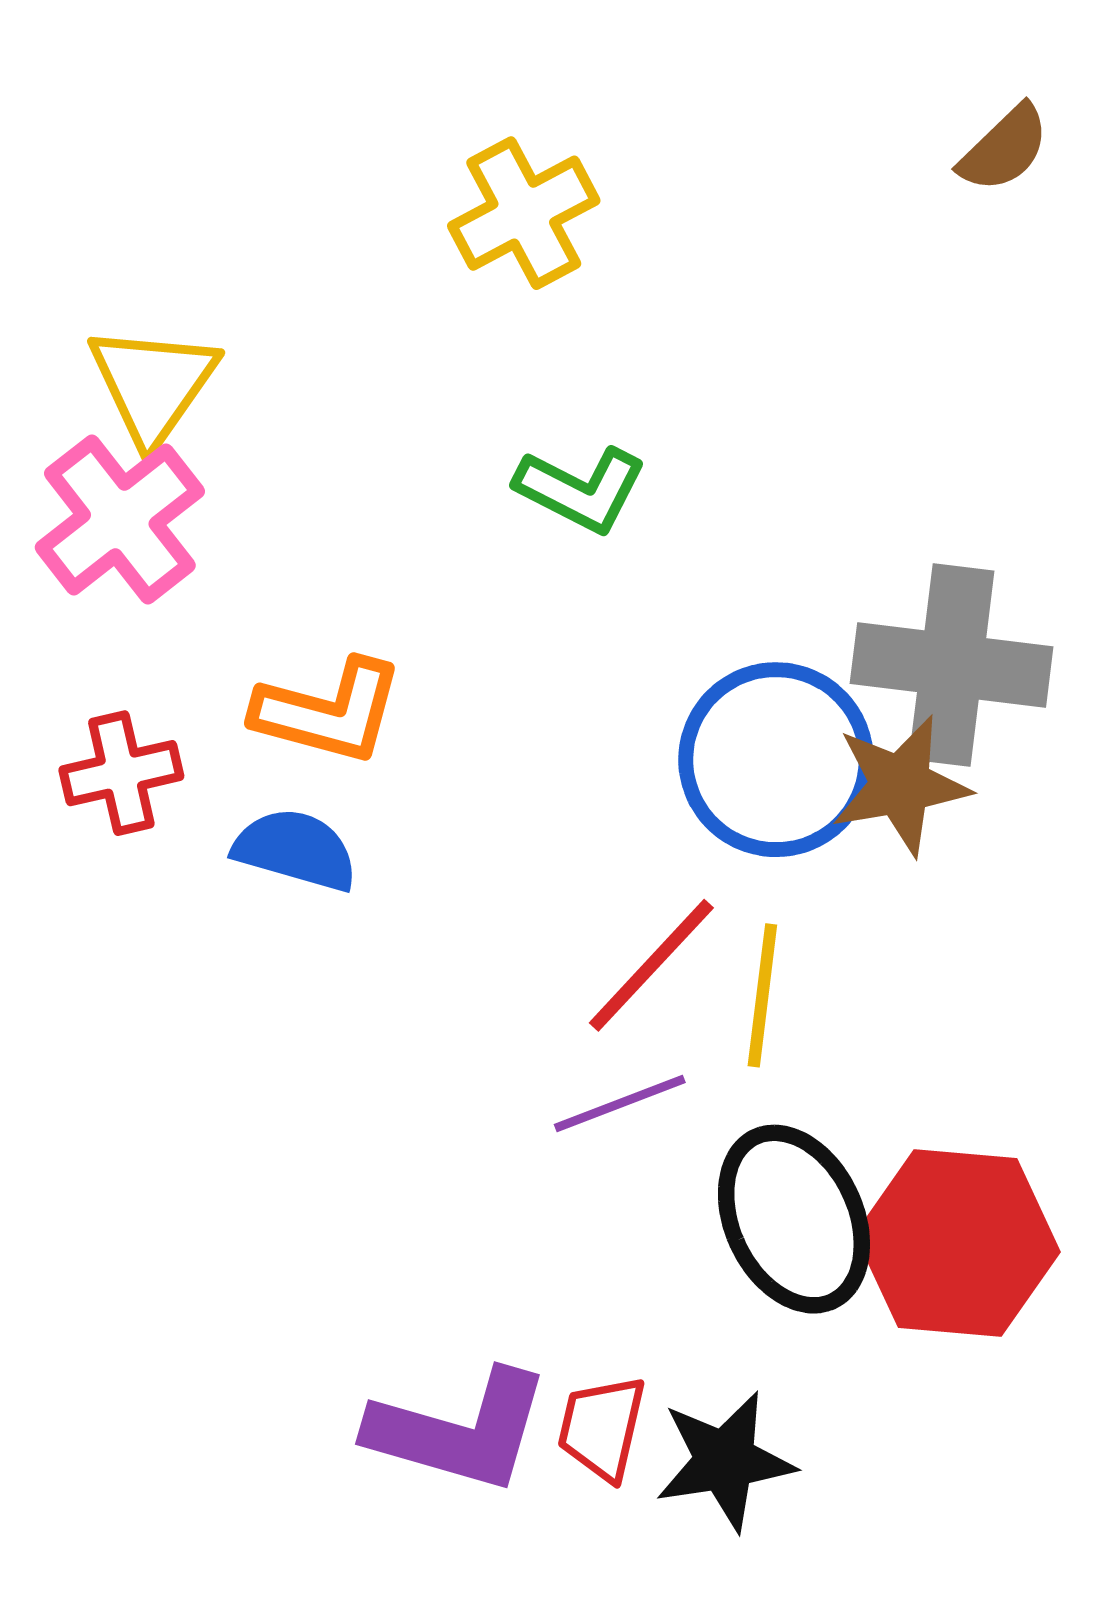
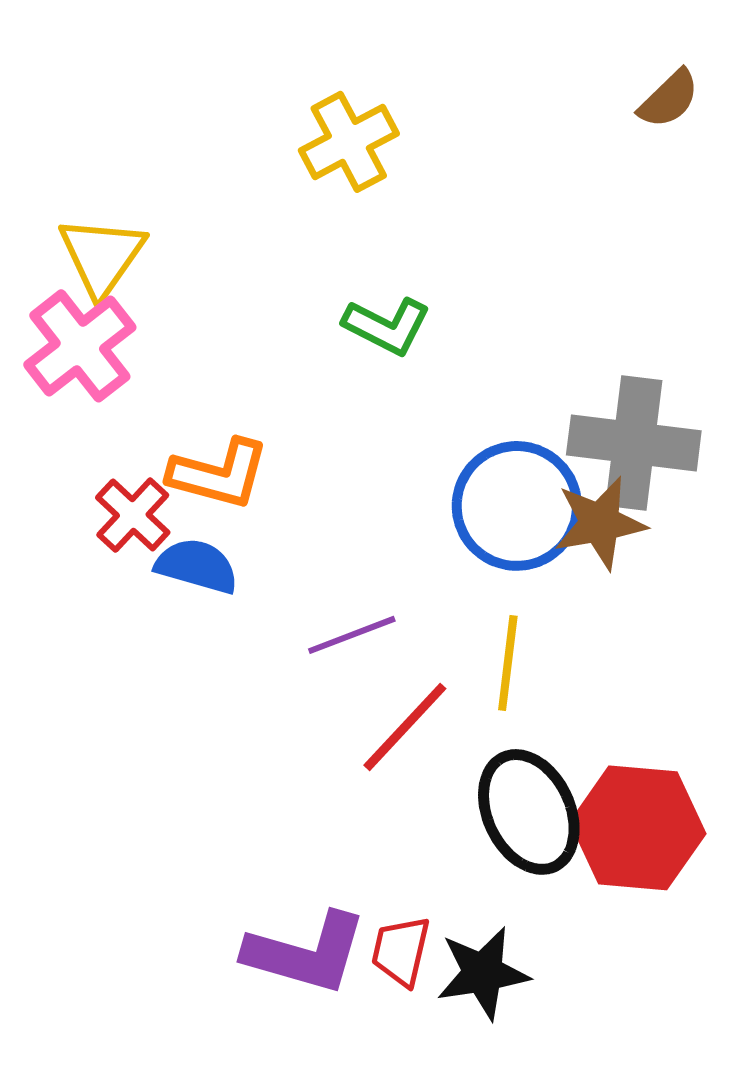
red cross: (121, 773) -> (133, 515), moved, turned -34
red line: (651, 965) -> (405, 727), moved
purple line: (620, 1103) -> (352, 635), moved

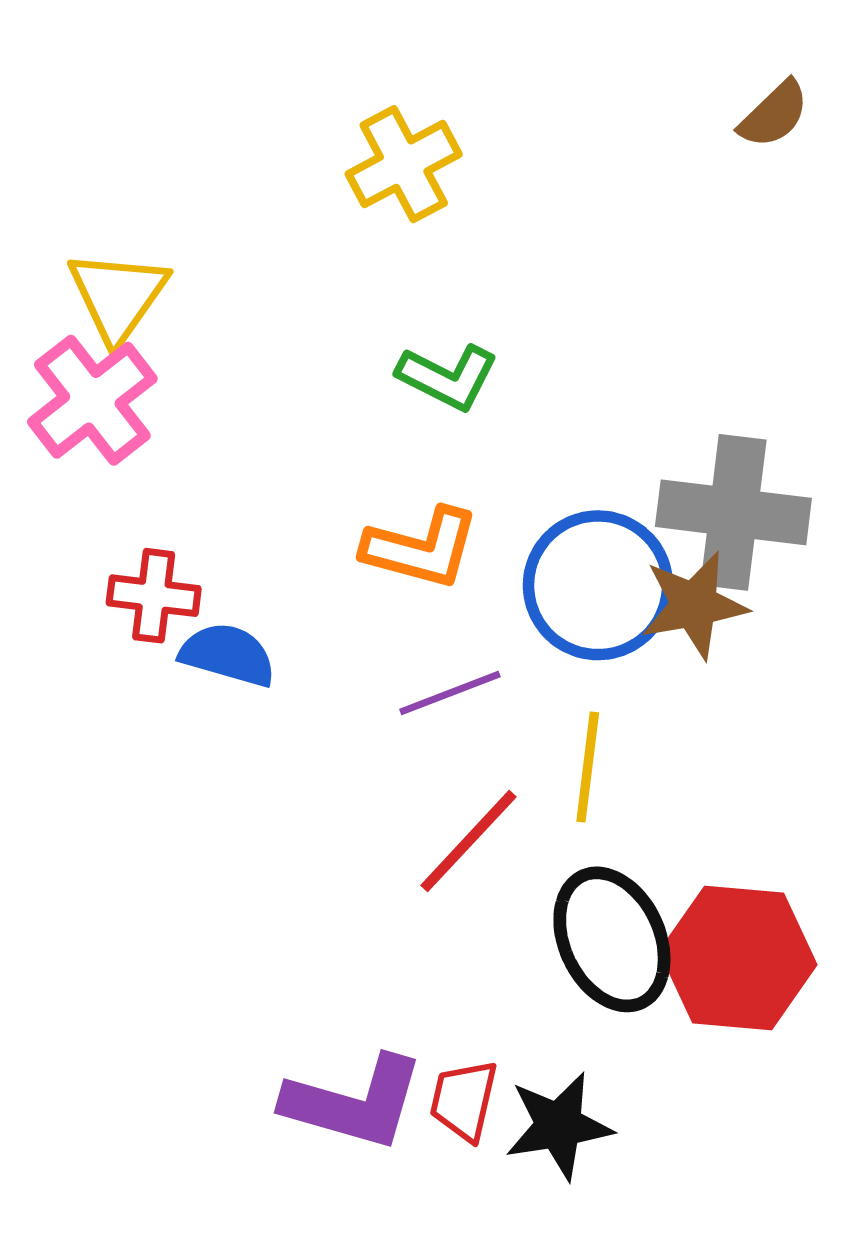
orange L-shape: (219, 474) -> (421, 548), moved
red cross: (133, 515) -> (154, 596), turned -36
purple line: (352, 635) -> (450, 693), moved

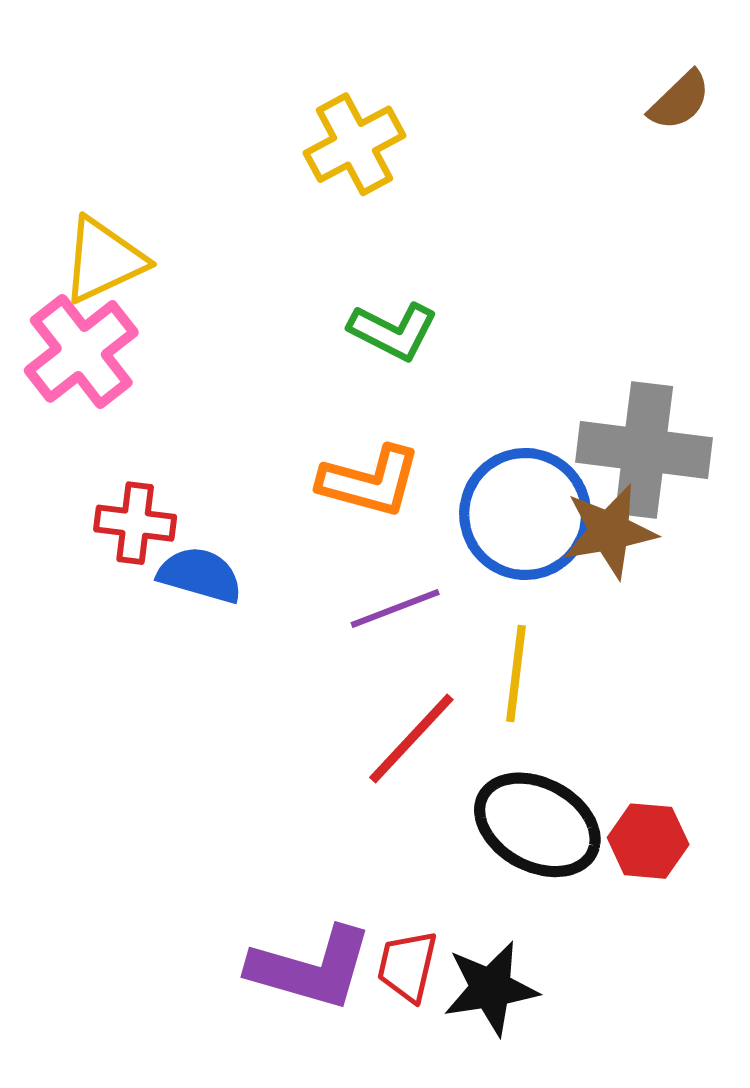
yellow triangle: (118, 296) -> (104, 260), turned 30
black ellipse: (612, 939) -> (537, 825), turned -37
red hexagon: (738, 958) -> (648, 841), size x0.6

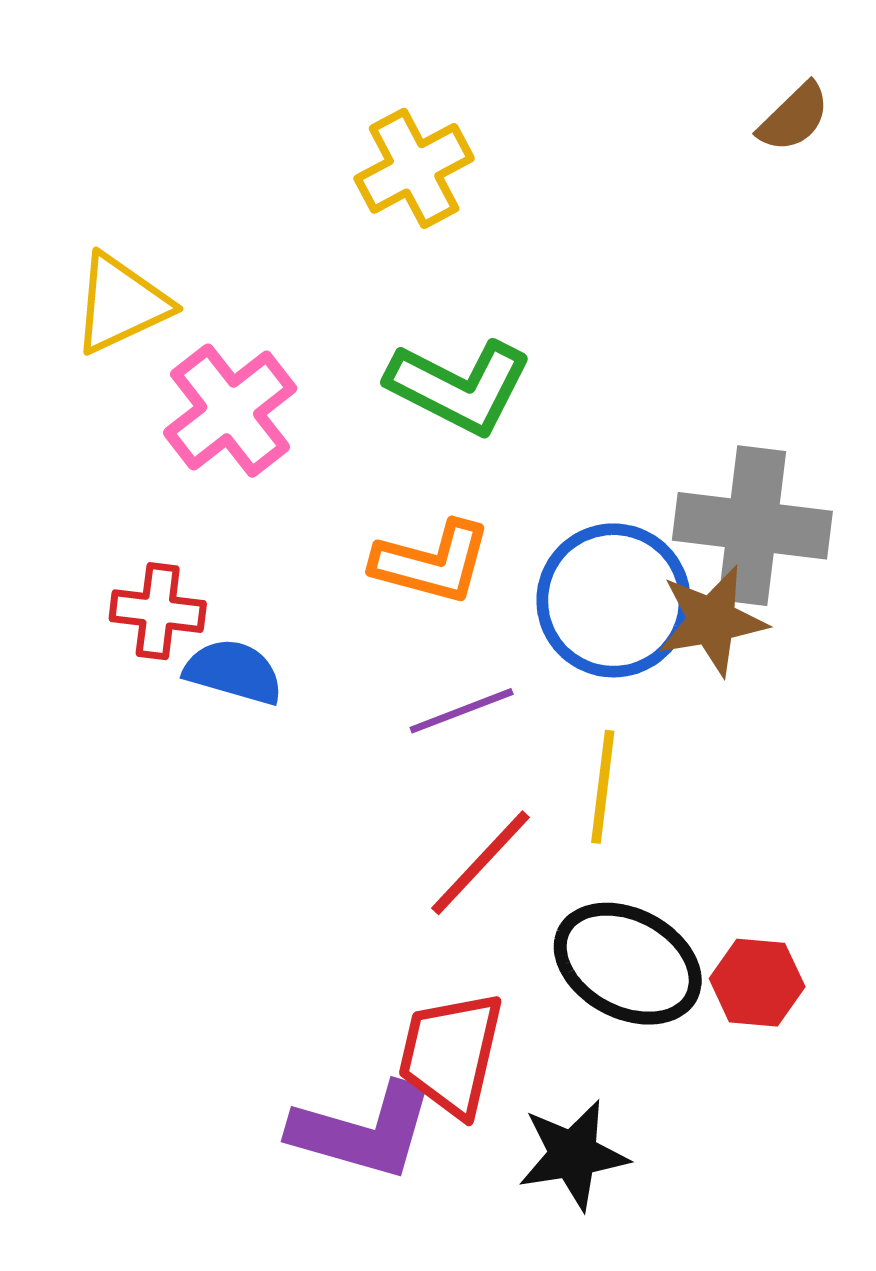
green L-shape: (393, 331) -> (459, 387), size x1.4
pink cross: (81, 351) -> (230, 411), moved
red trapezoid: (407, 966) -> (451, 1054), moved, size x1.5

